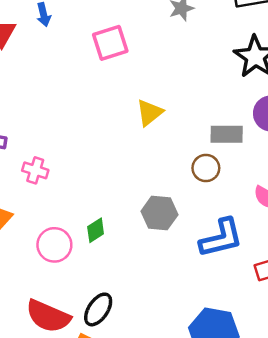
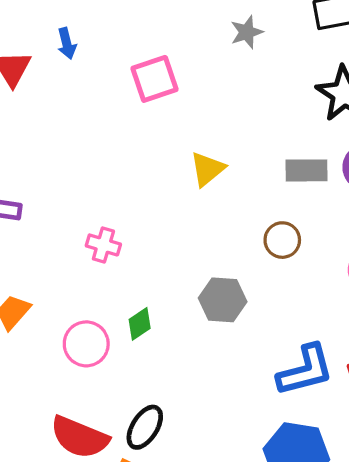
gray rectangle: (227, 134) -> (307, 170), moved
pink cross: (35, 170) -> (103, 245), moved
blue L-shape: (221, 238) -> (305, 370), moved

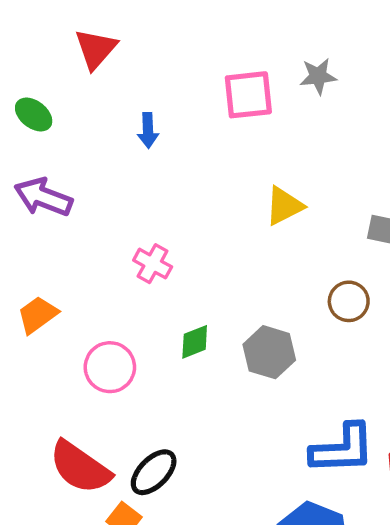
gray star: (247, 32) -> (318, 76), moved
blue arrow: (67, 44) -> (148, 130), moved
green diamond: (140, 324) -> (195, 342), moved

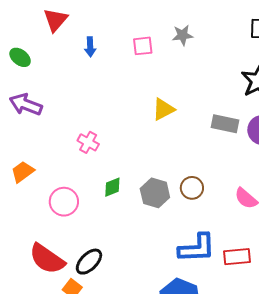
pink square: (248, 95) -> (143, 46), size x0.7
blue arrow: (148, 130) -> (90, 47), moved
brown circle: (349, 301) -> (192, 188), moved

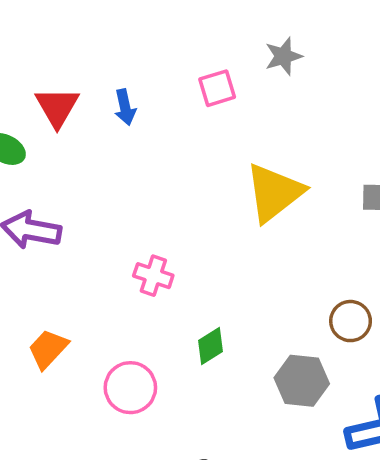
red triangle: (55, 20) -> (57, 107), moved
yellow triangle: (163, 109) -> (274, 193), size x1.5
gray hexagon: (155, 193) -> (302, 381), moved

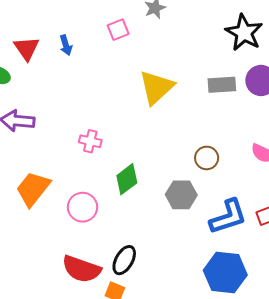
green diamond: (211, 346) -> (127, 179), size x1.4
orange trapezoid: (48, 349) -> (33, 189), size x1.5

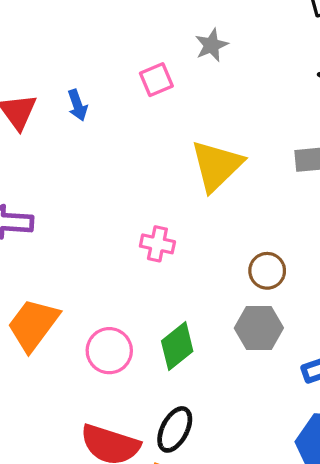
pink cross: (90, 141) -> (157, 244), moved
brown circle: (207, 158) -> (267, 271), moved
green diamond: (127, 179) -> (177, 346), moved

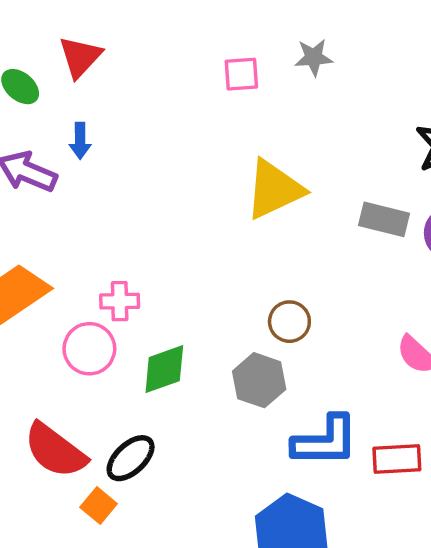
blue arrow: (77, 105) -> (80, 141), moved
pink cross: (157, 244) -> (120, 301), moved, turned -32

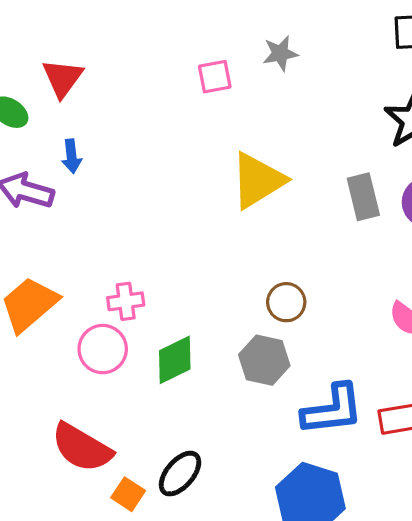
gray rectangle: (384, 219) -> (363, 197), turned 69
black ellipse: (131, 458) -> (180, 474), moved

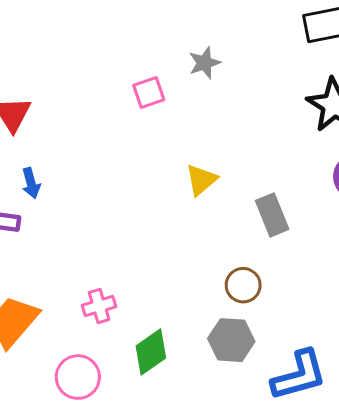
yellow triangle: (258, 181) -> (201, 180), size x0.6
gray rectangle: (363, 197) -> (272, 215), moved
pink circle: (103, 349) -> (78, 377), moved

